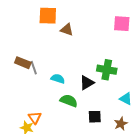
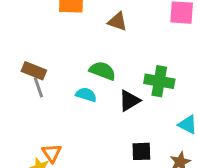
brown triangle: (67, 30) -> (117, 21), moved
gray line: (34, 68) -> (38, 87), moved
green semicircle: (69, 101) -> (103, 71), moved

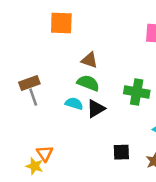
brown triangle: (117, 21) -> (89, 60), moved
brown rectangle: (34, 71) -> (29, 83), turned -42
black triangle: (129, 101) -> (96, 109), moved

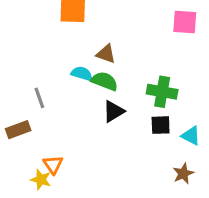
brown rectangle: (29, 83) -> (18, 130), moved
cyan semicircle: (74, 103) -> (82, 74), moved
black square: (121, 152) -> (161, 125), moved

